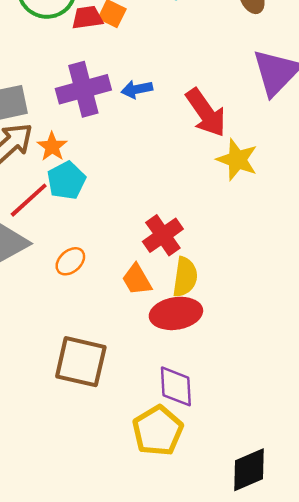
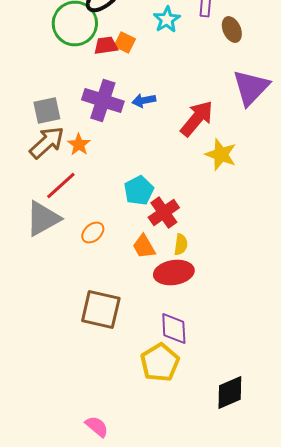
purple cross: (83, 89) -> (103, 100), turned 33
red arrow: (206, 113) -> (197, 118), turned -105
cyan pentagon: (66, 180) -> (139, 190), moved
yellow semicircle: (185, 277) -> (181, 244), size x0.7

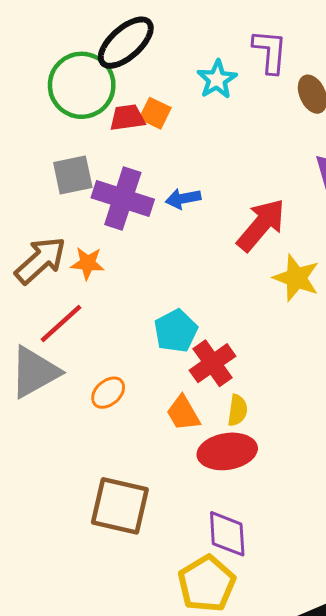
gray square: (47, 110) -> (73, 175), moved
orange star: (79, 144) -> (88, 263), turned -30

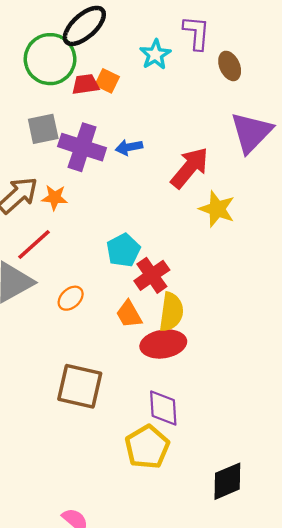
yellow semicircle: (238, 410) -> (171, 312), size x1.6

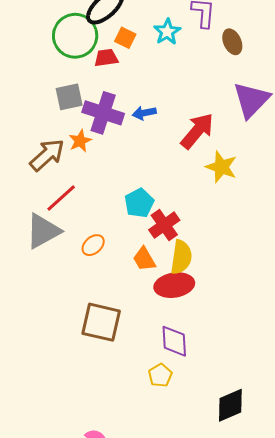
orange square: (107, 81) -> (125, 38), moved
orange star: (55, 198) -> (80, 141), moved, turned -30
yellow pentagon: (147, 447) -> (160, 375), size x0.6

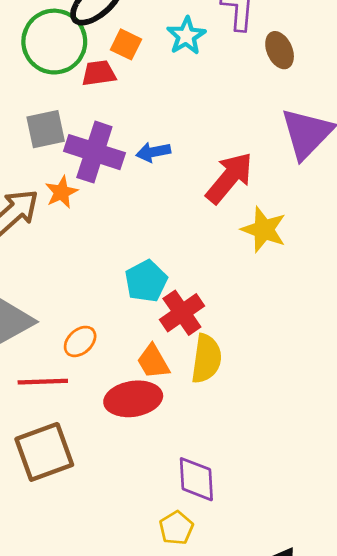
red line: (61, 198) -> (43, 382), moved, turned 40
red ellipse: (174, 285) -> (133, 399), moved
brown square: (101, 322) -> (44, 452), moved, turned -33

